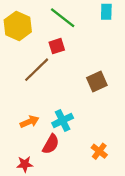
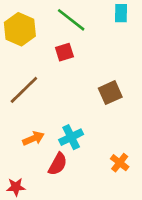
brown line: (37, 70) -> (24, 90), moved
orange cross: (99, 151) -> (120, 163), moved
red star: (25, 164) -> (16, 187), moved

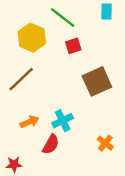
yellow hexagon: (20, 29) -> (32, 38), moved
red square: (64, 52) -> (73, 46), moved
brown square: (110, 93) -> (97, 81), size x1.4

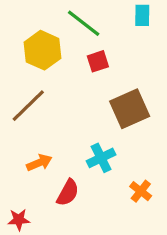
cyan cross: (63, 121) -> (101, 158), moved

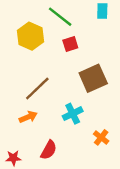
brown line: (28, 106) -> (37, 88), moved
red semicircle: (68, 193) -> (49, 150), moved

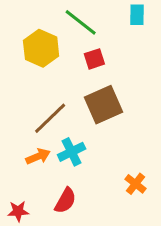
brown square: (93, 78) -> (104, 105), moved
cyan cross: (73, 114) -> (72, 152), moved

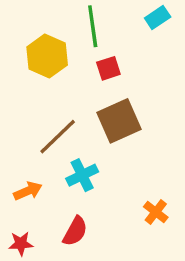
cyan rectangle: (137, 15) -> (158, 17), turned 55
green line: (81, 22) -> (93, 26), turned 44
orange arrow: (38, 156) -> (28, 191), moved

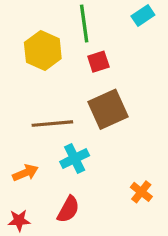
brown line: (58, 137) -> (52, 124), turned 39

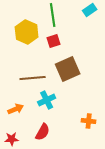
red square: (98, 62) -> (54, 41), moved
orange cross: (141, 192) -> (89, 121), turned -32

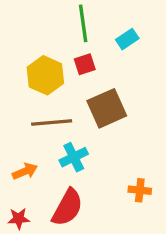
cyan rectangle: (90, 10) -> (127, 39), moved
yellow hexagon: (27, 32) -> (45, 75), moved
red semicircle: (43, 132) -> (67, 208), size x1.4

